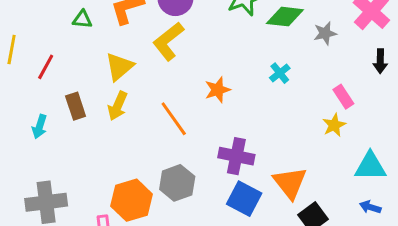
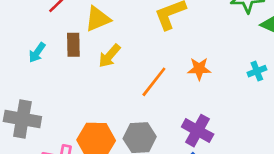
yellow triangle: (119, 67) -> (98, 19), moved
orange line: (174, 119) -> (154, 82), turned 56

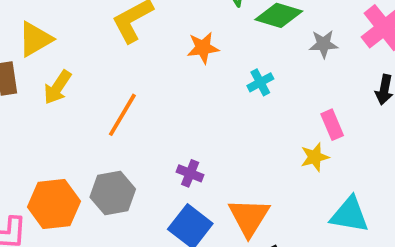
orange star: (199, 69) -> (203, 48), moved
purple cross: (198, 131) -> (190, 173), size x0.6

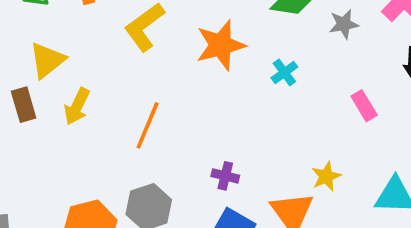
orange star: (203, 48) -> (221, 45), size x1.5
yellow star: (315, 157) -> (326, 176), moved

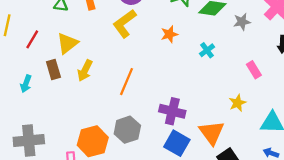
orange star: (221, 45) -> (169, 34), size x0.6
purple cross: (225, 176) -> (172, 111), size x1.6
yellow star: (326, 176) -> (237, 103), moved

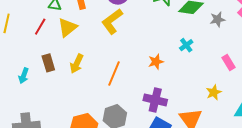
orange star: (169, 34) -> (156, 62), moved
red line: (32, 39) -> (40, 27), moved
yellow triangle: (67, 43) -> (67, 27), moved

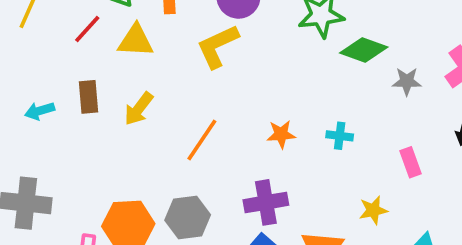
yellow triangle: (67, 27) -> (136, 41), turned 30
cyan cross: (186, 45) -> (340, 136), moved, turned 32
cyan arrow: (24, 76) -> (40, 111), turned 42
purple cross: (155, 100) -> (266, 202), turned -35

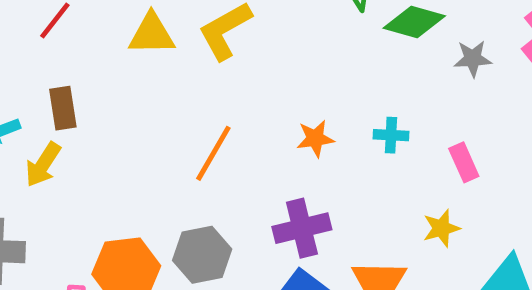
yellow triangle: (136, 41) -> (152, 34), moved
yellow arrow: (139, 109) -> (43, 165), moved
pink rectangle: (411, 162) -> (464, 162), moved

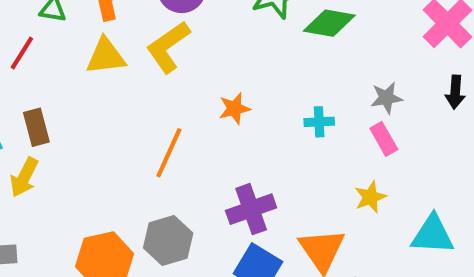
gray star: (473, 59) -> (386, 98), moved
orange star: (315, 139) -> (234, 109), moved

